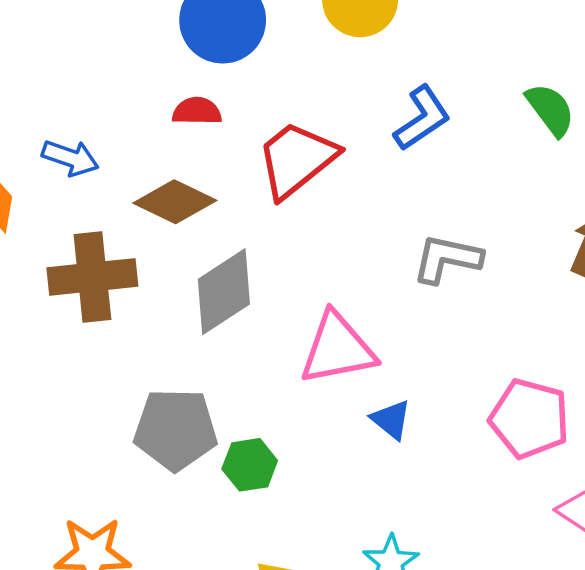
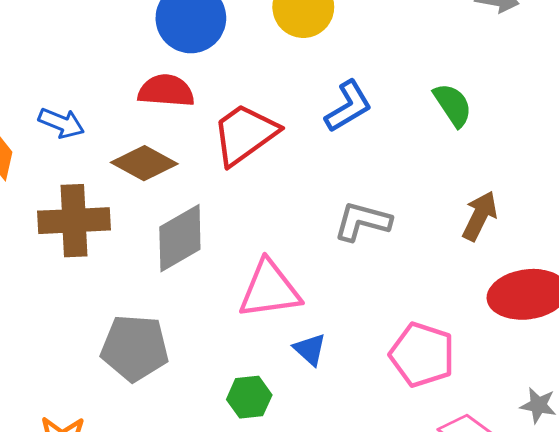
red semicircle: (197, 111) -> (166, 91), size x1.4
green hexagon: (250, 465) -> (249, 397), moved

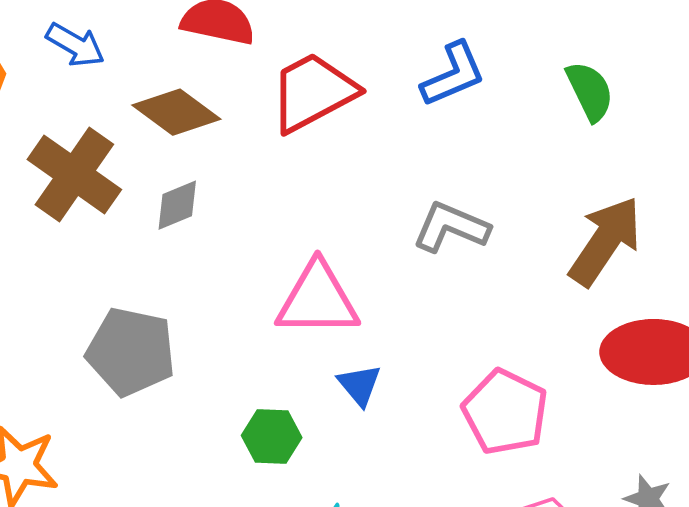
brown arrow: (480, 216) -> (605, 241), size x1.4
brown cross: (74, 221) -> (74, 175), turned 30
gray diamond: (180, 238) -> (177, 205), moved, size x0.6

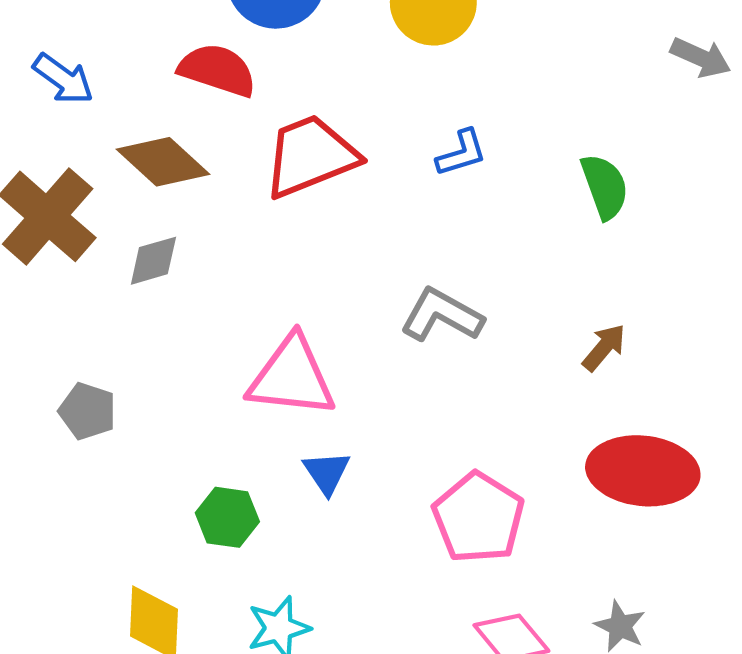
blue L-shape: (453, 74) -> (461, 153), size x0.7
brown arrow: (605, 241) -> (604, 347), size x0.5
gray pentagon: (131, 352) -> (87, 411), size x0.6

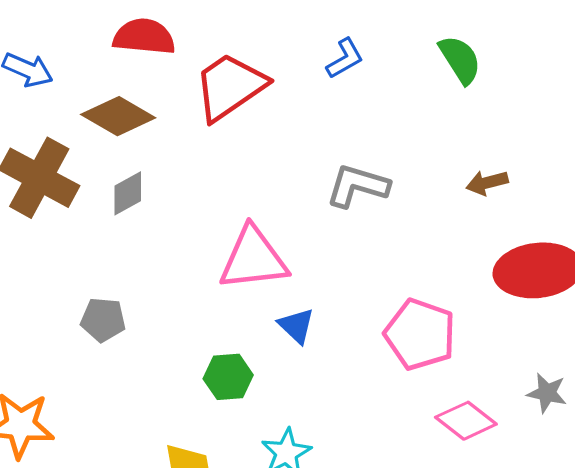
brown arrow: (604, 347) -> (487, 183), turned -132

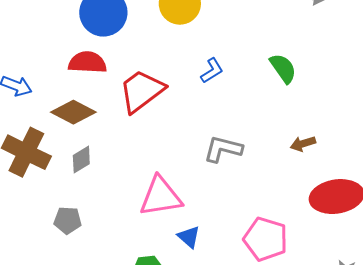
gray pentagon: (103, 320) -> (68, 220), moved

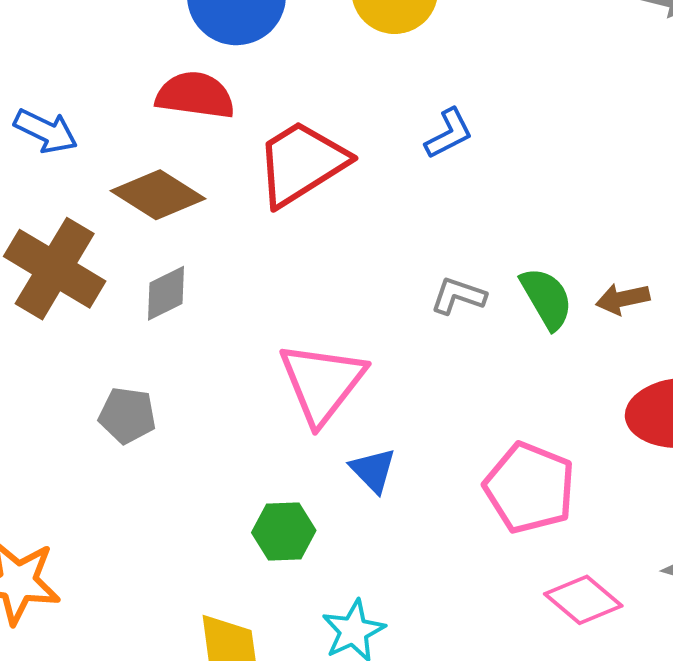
green semicircle: (283, 68) -> (547, 298), moved
gray L-shape: (223, 149) -> (458, 296), size x0.7
pink triangle: (161, 197) -> (322, 383), turned -48

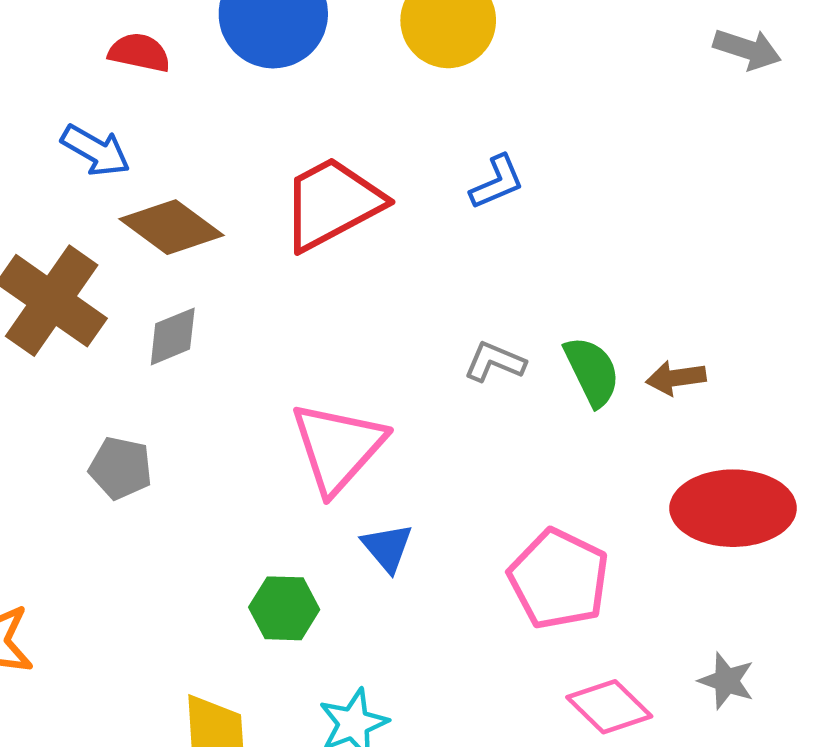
red semicircle: (195, 95) -> (139, 53), moved, size x0.7
blue arrow: (46, 131) -> (96, 150), moved

